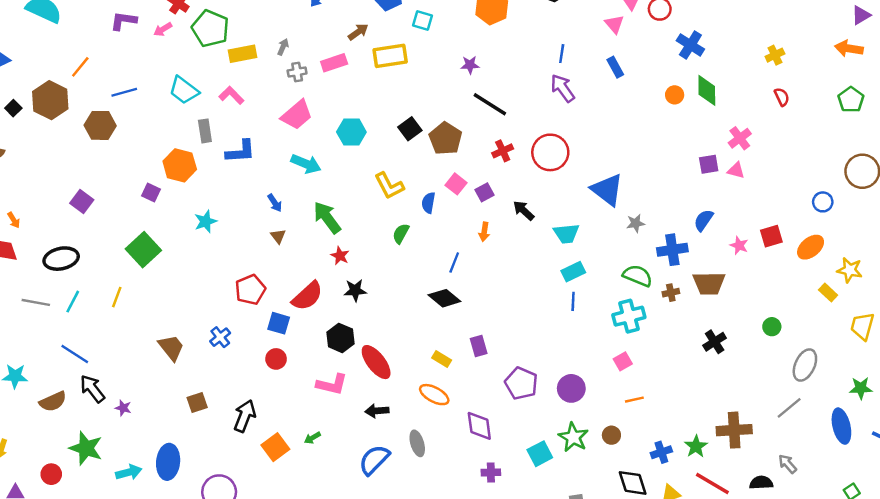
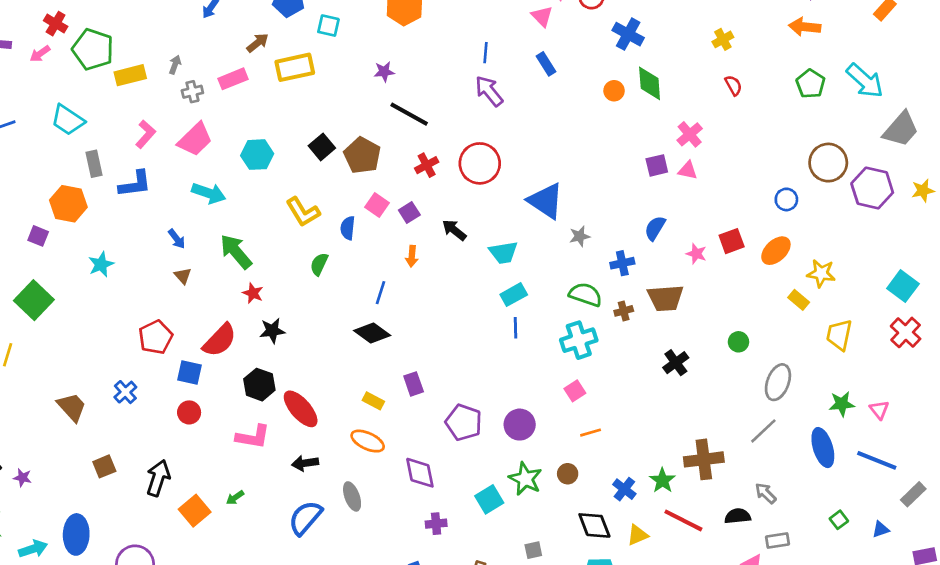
pink L-shape: (231, 95) -> (146, 134), moved, turned 90
blue cross: (672, 250) -> (622, 263), size x0.7
blue cross: (661, 452) -> (624, 489), turned -30

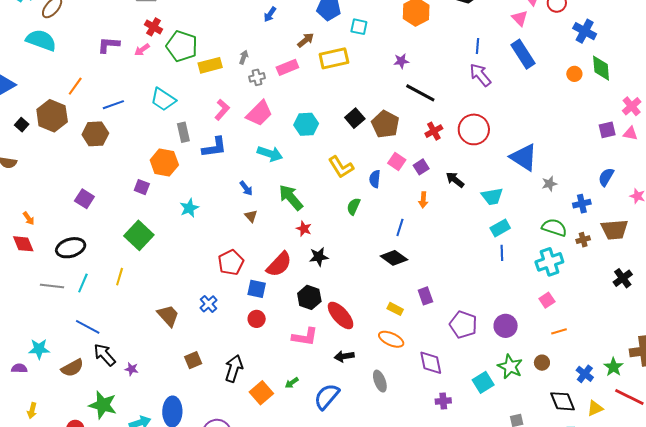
blue rectangle: (546, 64) -> (523, 54), size x1.6
blue semicircle: (305, 518) -> (327, 397), moved

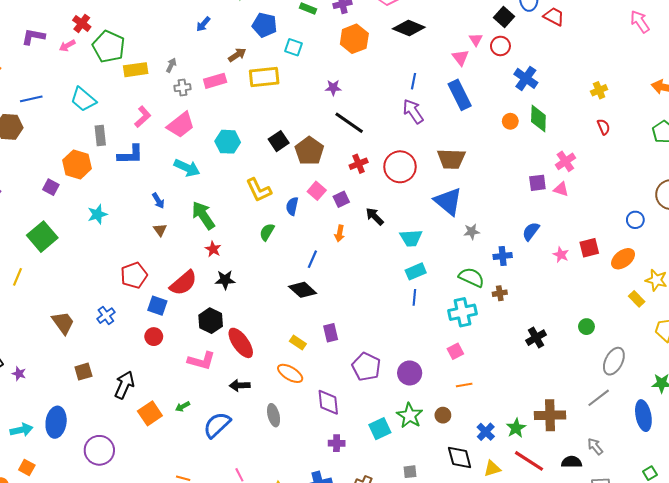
brown trapezoid: (615, 230) -> (451, 159), moved

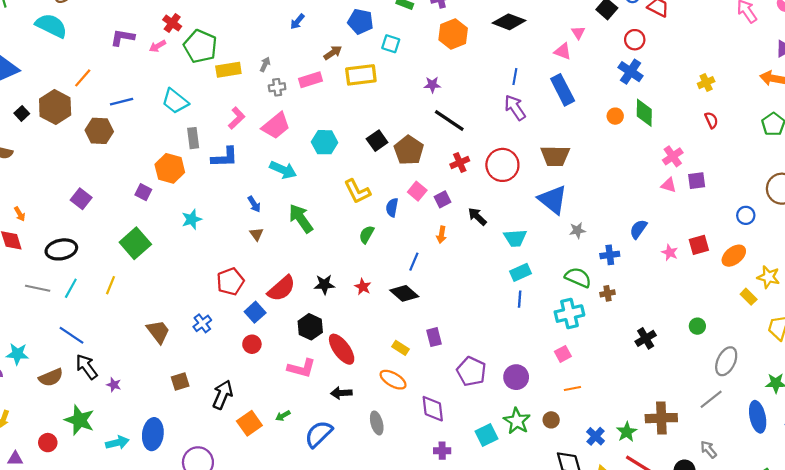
red circle: (500, 46) -> (635, 40), moved
pink triangle: (460, 58) -> (563, 51), turned -30
purple square: (537, 183) -> (697, 181), moved
red star: (213, 249) -> (363, 287), moved
blue square: (157, 306) -> (255, 312), turned 30

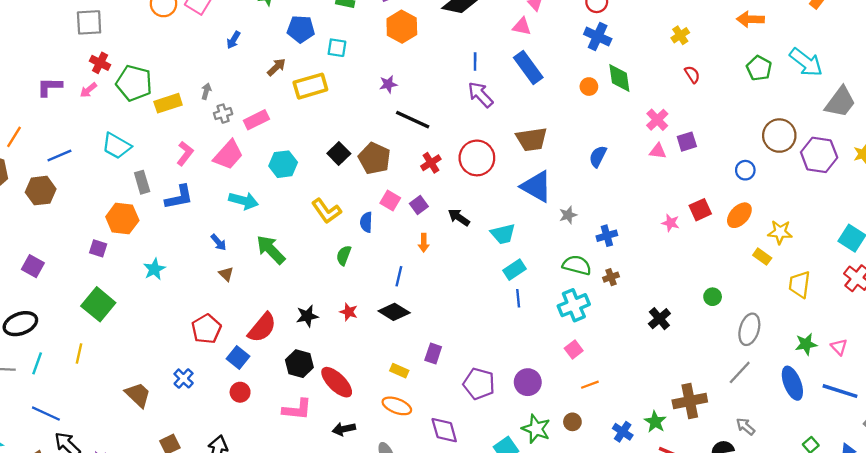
pink rectangle: (310, 80) -> (256, 120), moved
blue semicircle: (638, 229) -> (598, 156), moved
purple rectangle: (434, 337) -> (433, 353), turned 42

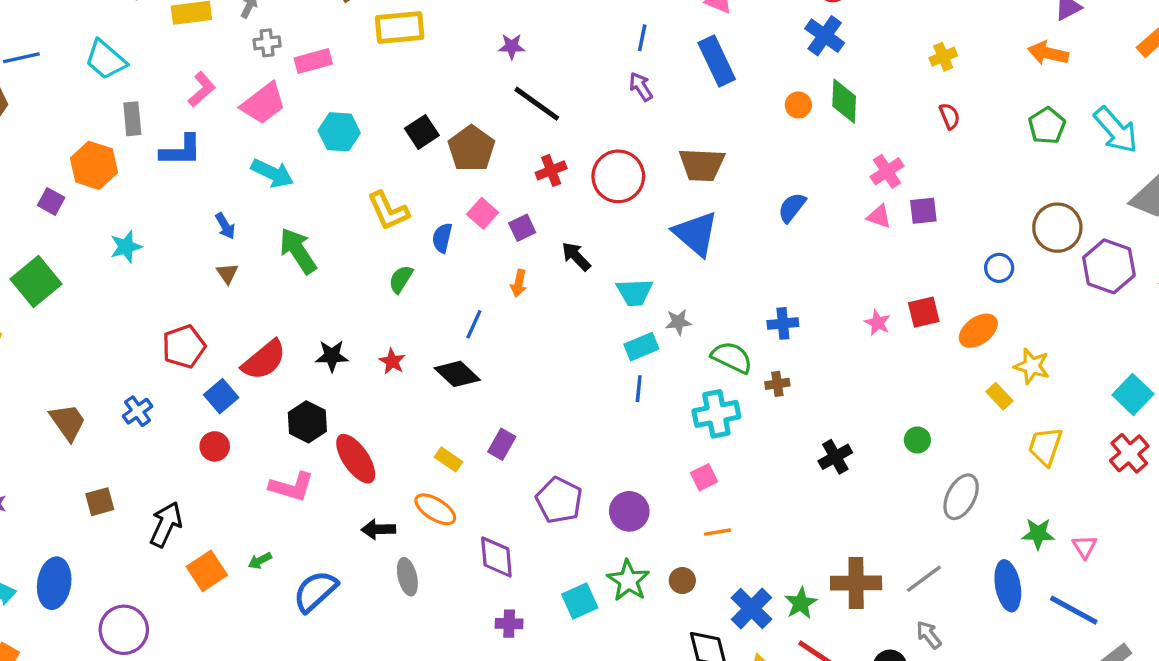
purple arrow: (480, 95) -> (641, 87), size x0.7
gray star: (568, 215) -> (678, 322), moved
gray line: (740, 372) -> (924, 579), moved
black arrow: (344, 429) -> (378, 529), moved
blue cross: (623, 432) -> (751, 608), size x1.4

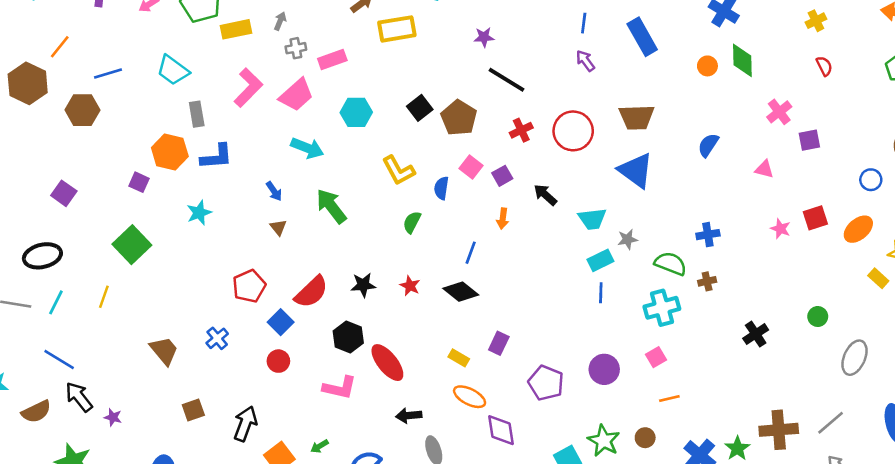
pink L-shape: (202, 89) -> (248, 88), size x1.4
blue L-shape: (181, 151) -> (217, 157), moved
pink triangle: (879, 216) -> (764, 169), moved
orange ellipse: (435, 509) -> (470, 397), moved
purple circle: (629, 511) -> (604, 369), moved

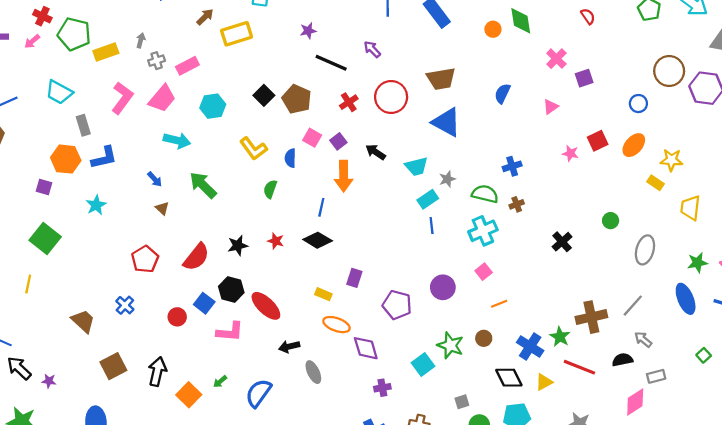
purple arrow: (585, 61) -> (372, 49), moved
pink triangle: (764, 169) -> (551, 107), turned -42
orange arrow: (503, 219) -> (344, 176), size x1.8
blue square: (281, 322) -> (204, 303), moved
brown square: (193, 410) -> (113, 366), size x1.4

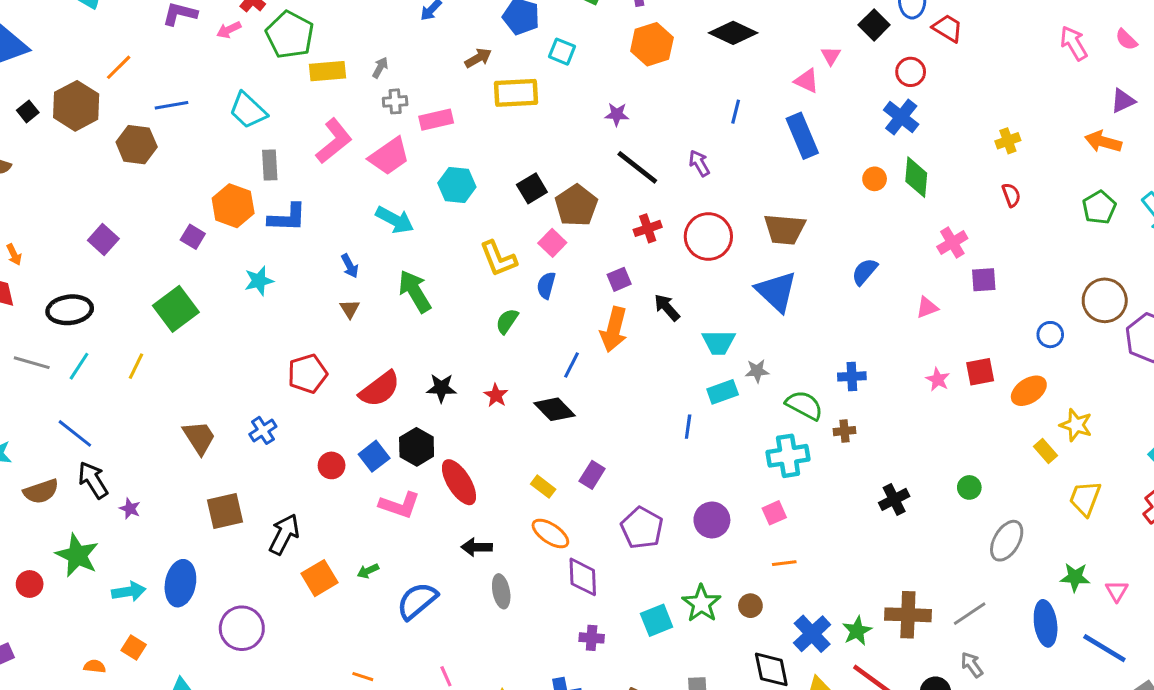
pink square: (312, 138) -> (552, 243), moved
blue line: (432, 225) -> (688, 427), moved

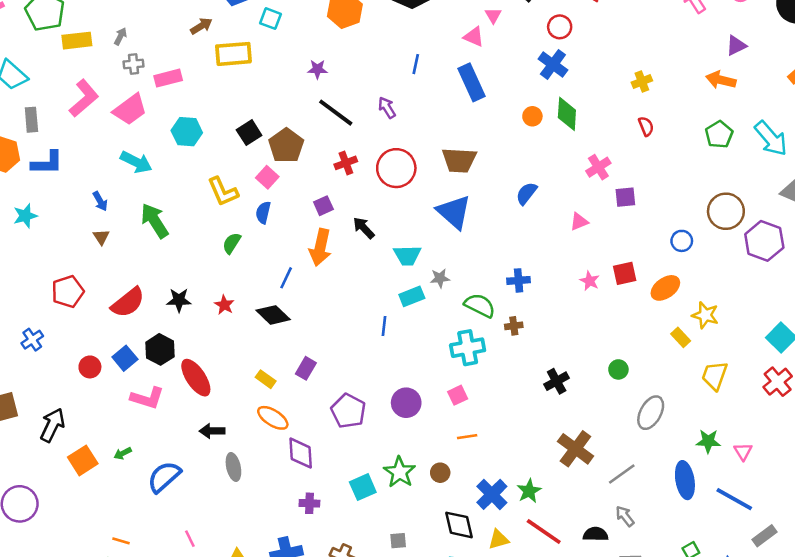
brown cross: (908, 615) -> (575, 449), moved, turned 36

